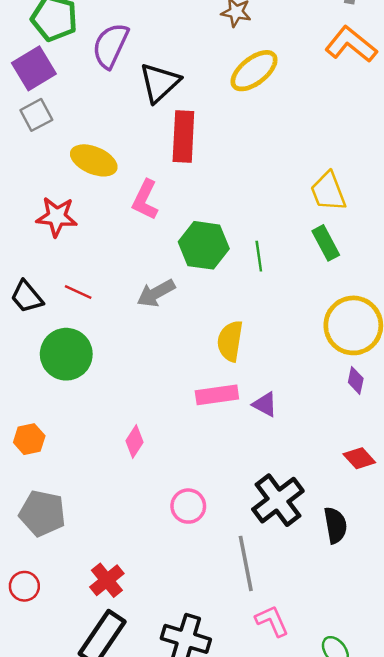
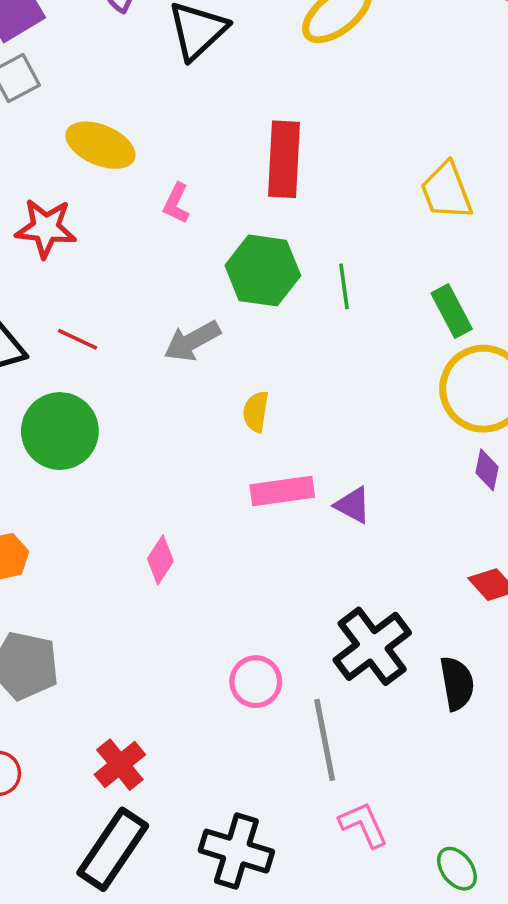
red rectangle: (183, 136) -> (284, 159), moved
pink L-shape: (145, 200) -> (176, 203), size x0.7
green rectangle: (326, 243) -> (452, 311), moved
yellow semicircle: (230, 341) -> (256, 412), moved, size x0.7
pink circle: (188, 506) -> (256, 682), moved

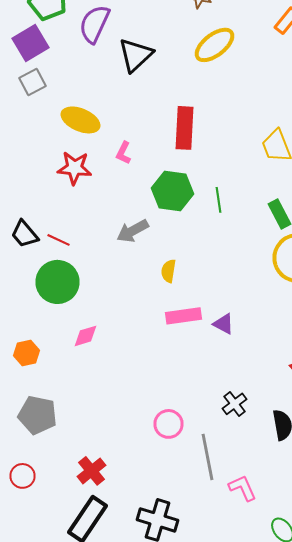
red star: (46, 228) -> (74, 168), moved
red line: (78, 339) -> (58, 240), moved
pink diamond: (160, 560) -> (86, 336), moved, turned 40
black cross: (372, 646) -> (234, 404), size x0.6
pink L-shape: (363, 825) -> (242, 488), moved

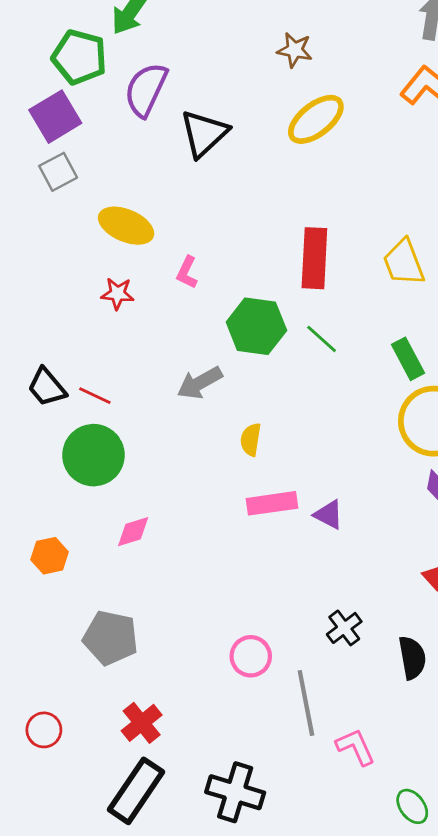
red rectangle: (184, 128) -> (314, 258), moved
red star: (74, 168) -> (118, 294), size x0.7
green line: (218, 200) -> (322, 339), turned -40
gray pentagon: (38, 415) -> (110, 638), moved

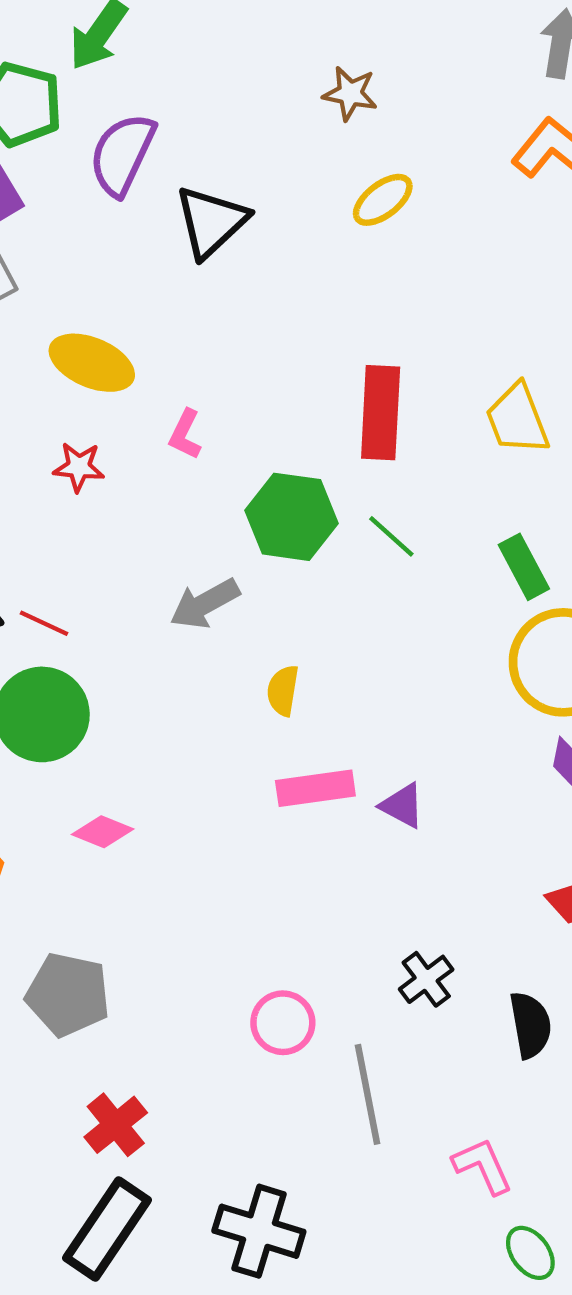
yellow ellipse: (316, 119) -> (383, 200), size x0.7
pink diamond: (133, 532) -> (103, 832), turned 39
pink L-shape: (356, 747) -> (483, 1166), moved

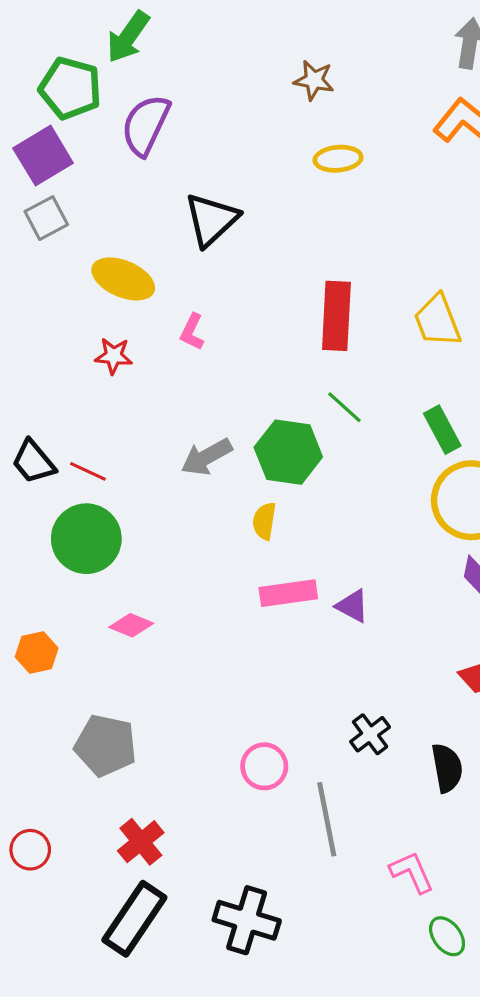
yellow ellipse: (383, 200) -> (338, 159), turned 33
black triangle: (211, 222) -> (211, 220), moved
green hexagon: (292, 517) -> (288, 452), moved

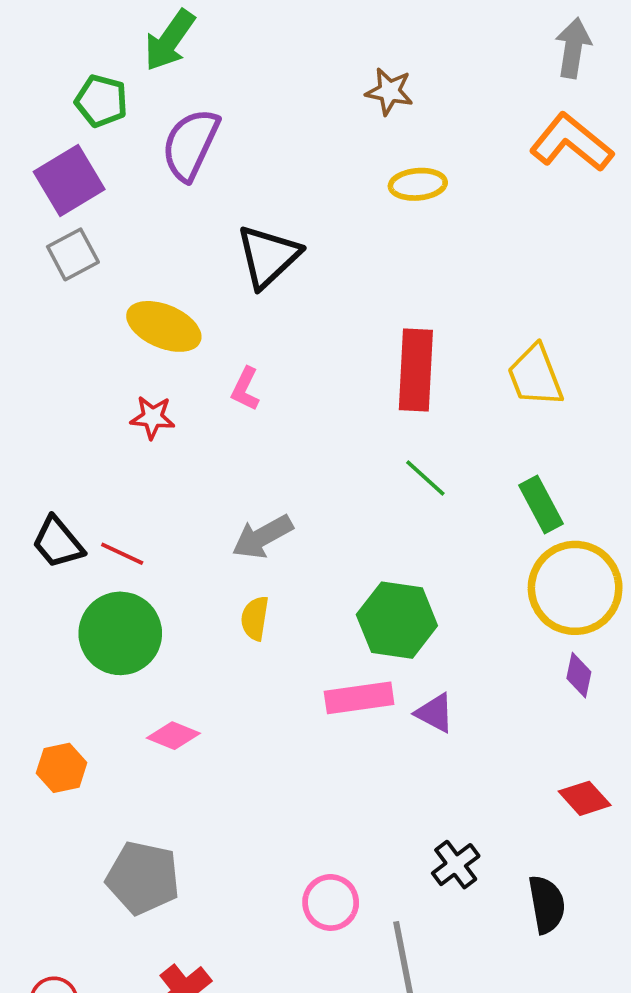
green pentagon: (70, 88) -> (101, 101), size x0.7
green hexagon: (288, 452) -> (397, 620), moved
yellow semicircle: (264, 521) -> (255, 618), moved

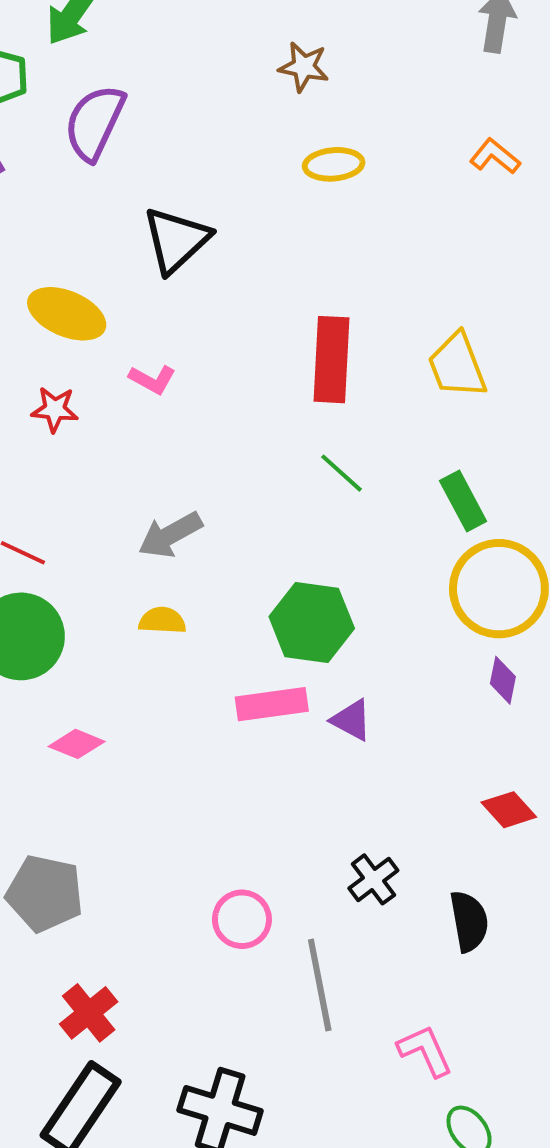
orange L-shape: (571, 143) -> (495, 156), moved, size x0.6
pink L-shape: (245, 389) -> (152, 379), turned -87
yellow semicircle: (255, 618) -> (162, 620), turned 84

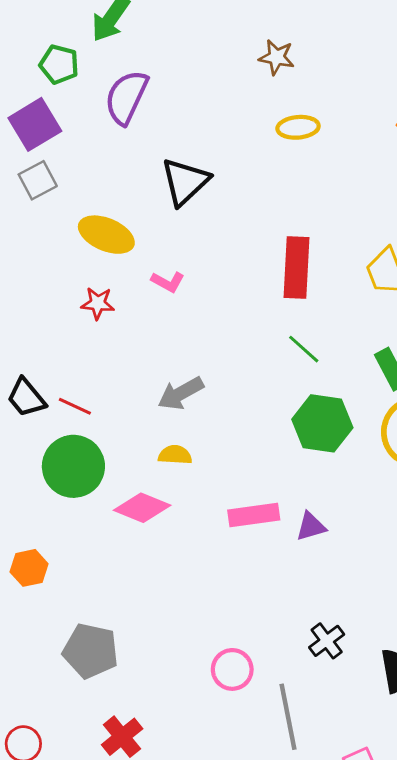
green hexagon: (312, 622) -> (322, 423), moved
purple triangle: (352, 720) -> (311, 526), turned -44
pink diamond: (77, 744) -> (142, 508), moved, size x1.4

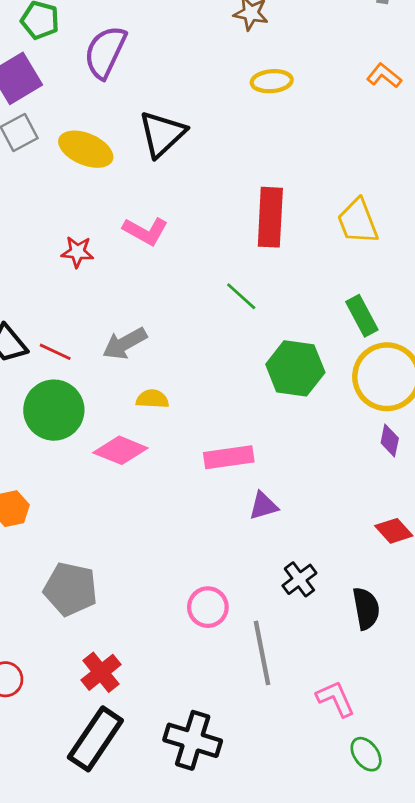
yellow ellipse: (106, 235) -> (86, 149), moved
pink L-shape: (168, 282) -> (145, 231), size x1.4
green line: (304, 349) -> (241, 296), moved
gray arrow: (181, 393) -> (125, 343), moved
purple triangle: (311, 526) -> (263, 506), moved

